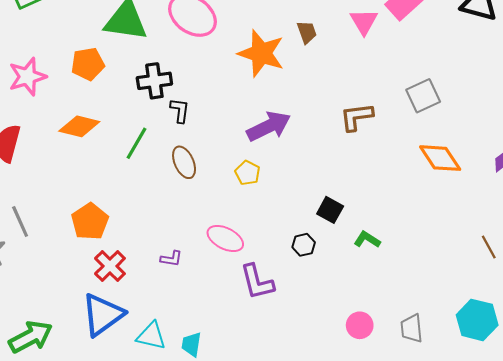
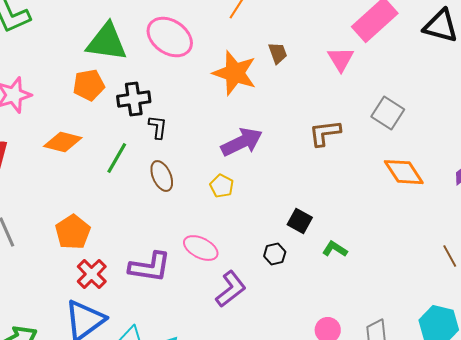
pink triangle: (364, 22) -> (341, 59), moved
orange pentagon: (88, 64) -> (89, 85), moved
gray square: (423, 96) -> (388, 113), turned -32
purple L-shape: (171, 259) -> (150, 267), size x2.0
purple L-shape: (257, 282) -> (231, 289), turned -114

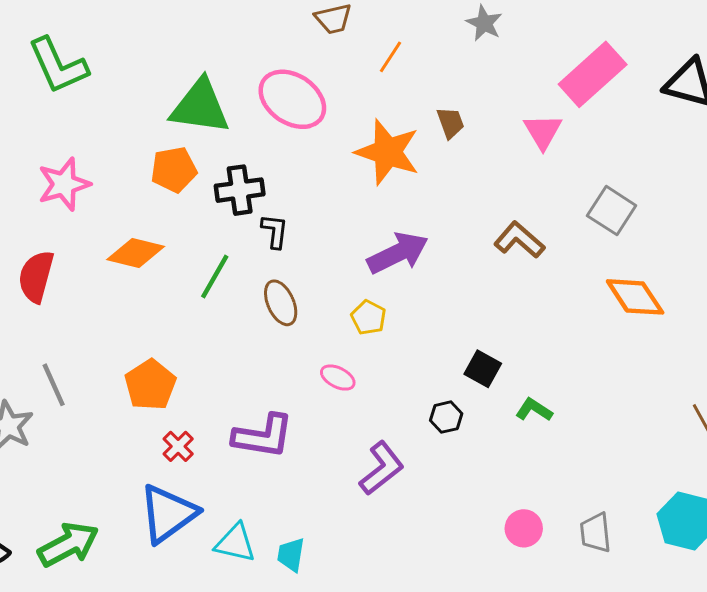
brown L-shape: (325, 133) -> (519, 240), turned 48
pink ellipse: (201, 248) -> (338, 378), moved, size x0.7
red cross: (92, 274) -> (178, 446), size x0.7

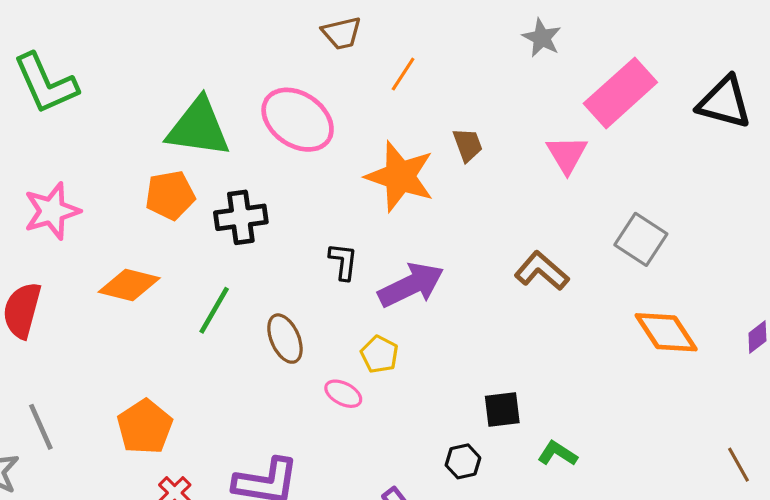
gray star: (484, 23) -> (542, 38), moved
black L-shape: (275, 231) -> (343, 261), moved
black square: (483, 369) -> (502, 409), turned -36
pink ellipse: (338, 378) -> (343, 394), moved

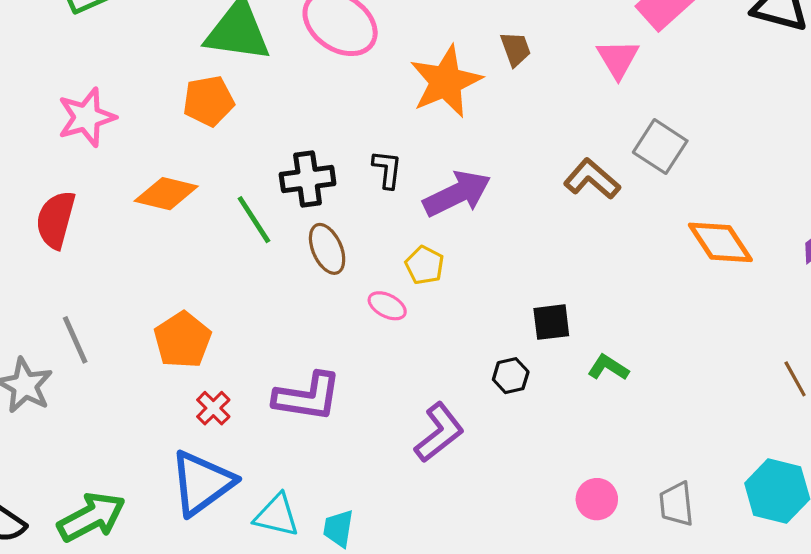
orange star: (400, 176) -> (446, 82), turned 30
black cross: (241, 217) -> (308, 179), moved
gray square: (641, 239) -> (660, 147), moved
green line: (214, 310) -> (254, 220), turned -63

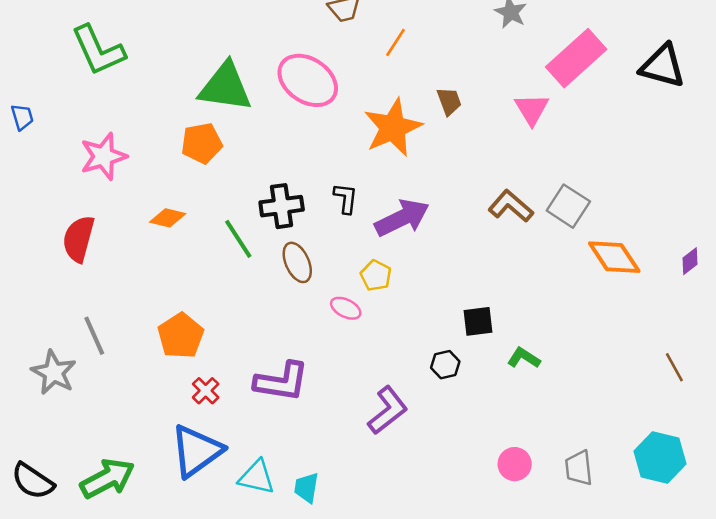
gray square: (660, 147) -> (568, 206), moved
orange diamond: (166, 194) -> (168, 218), size x0.7

